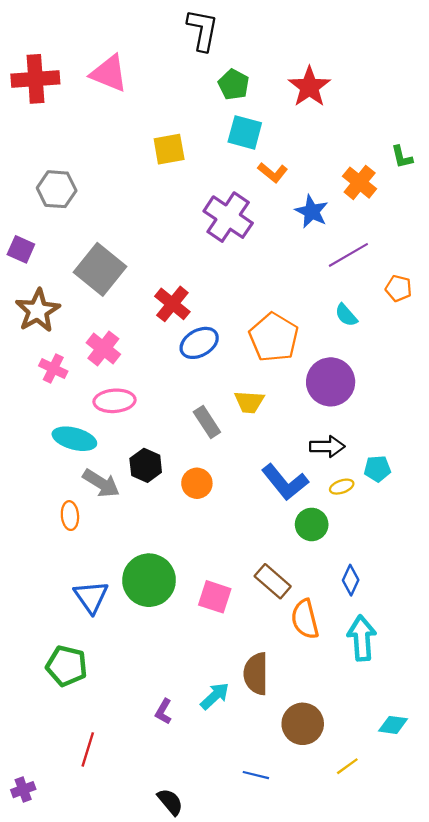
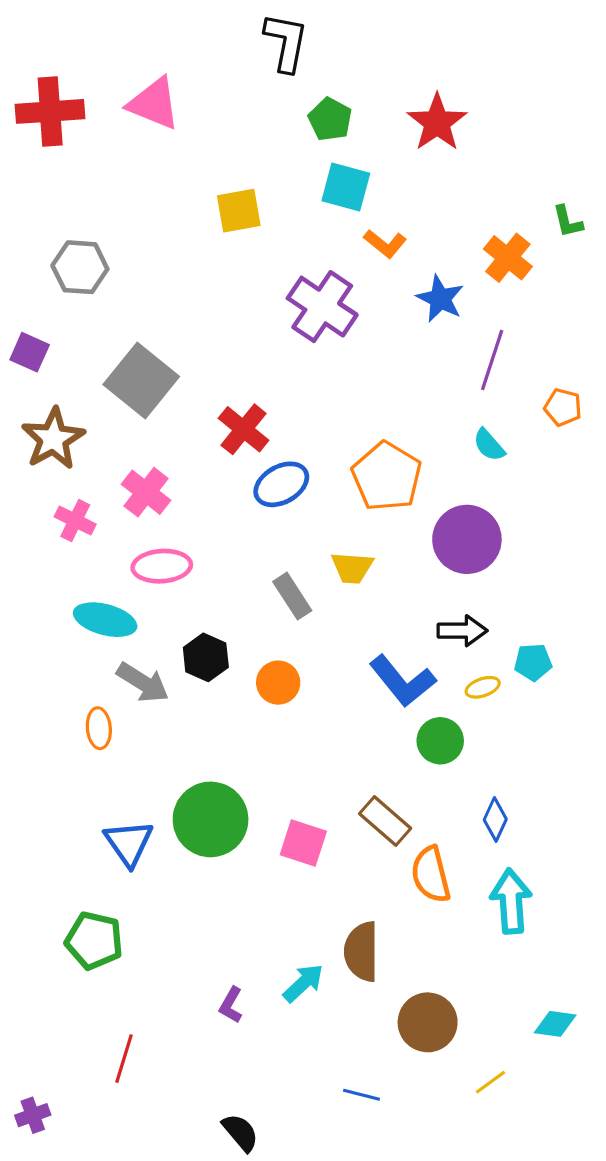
purple line: (348, 255) -> (492, 360), turned -42

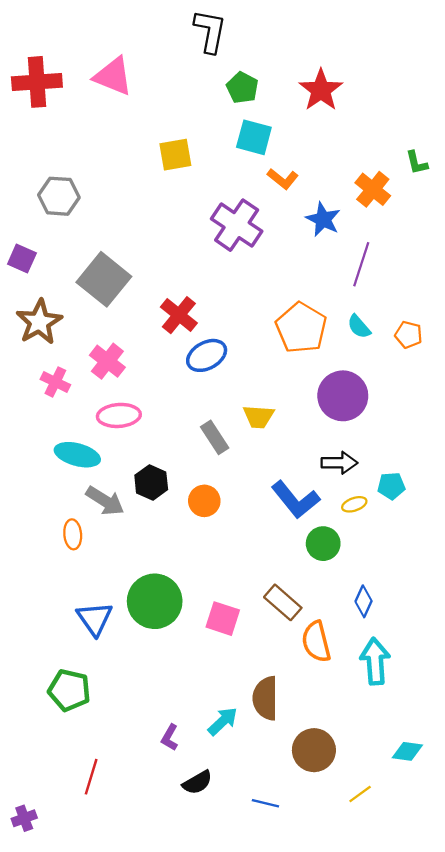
orange pentagon: (563, 407) -> (409, 335), moved
orange pentagon: (387, 476) -> (301, 328), moved
black semicircle: (240, 1132) -> (197, 782), moved, turned 100

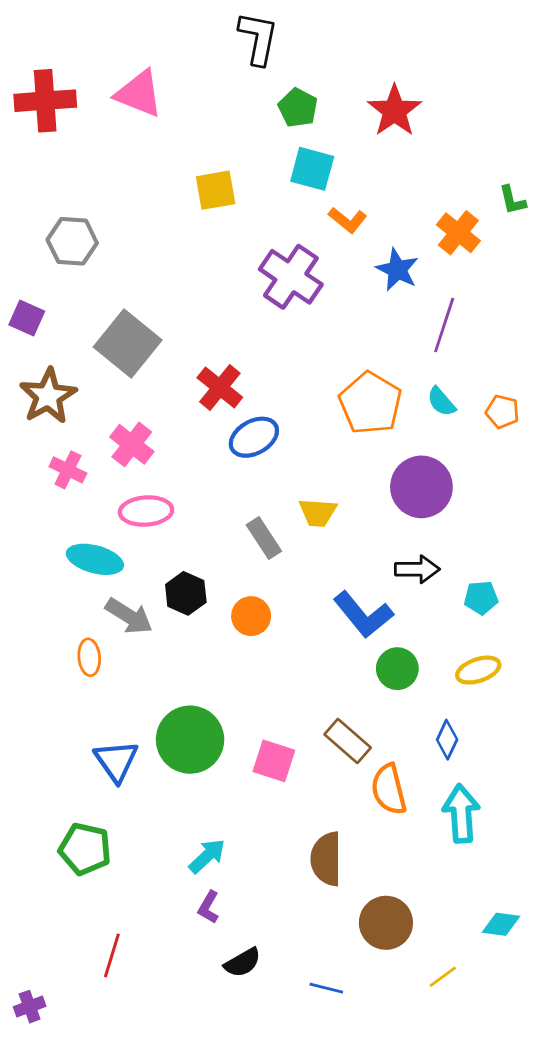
yellow ellipse: (354, 504) -> (478, 670), moved, size x1.4
cyan arrow: (223, 721) -> (207, 856), moved

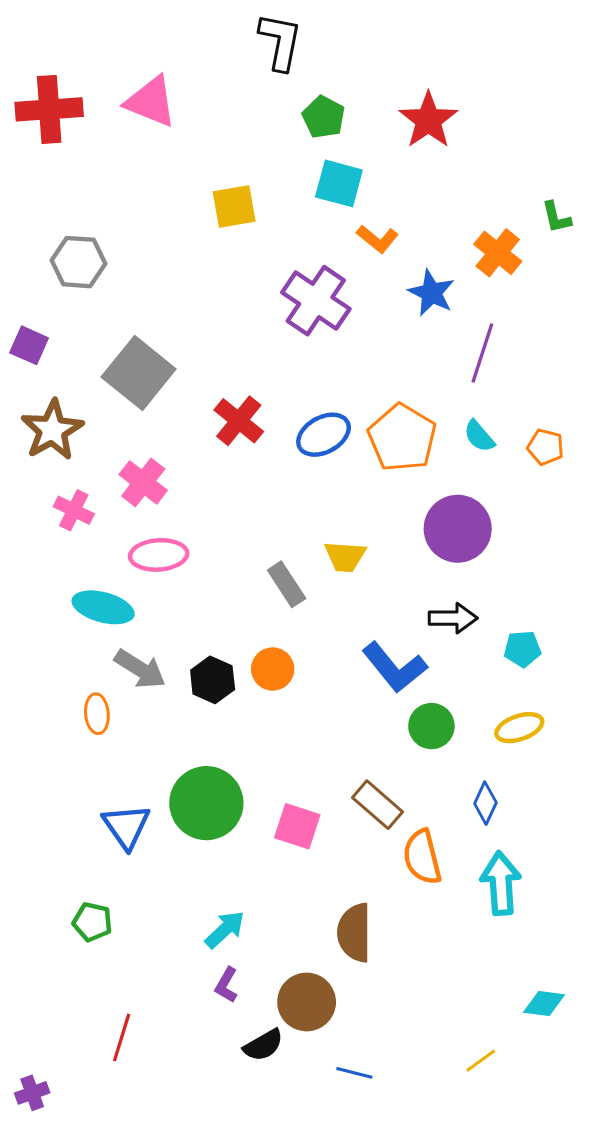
blue ellipse: (254, 437) -> (324, 435), moved
black hexagon: (186, 593) -> (213, 680), moved
green pentagon: (85, 849) -> (92, 922), size x0.7
brown circle: (386, 923) -> (307, 1002), moved

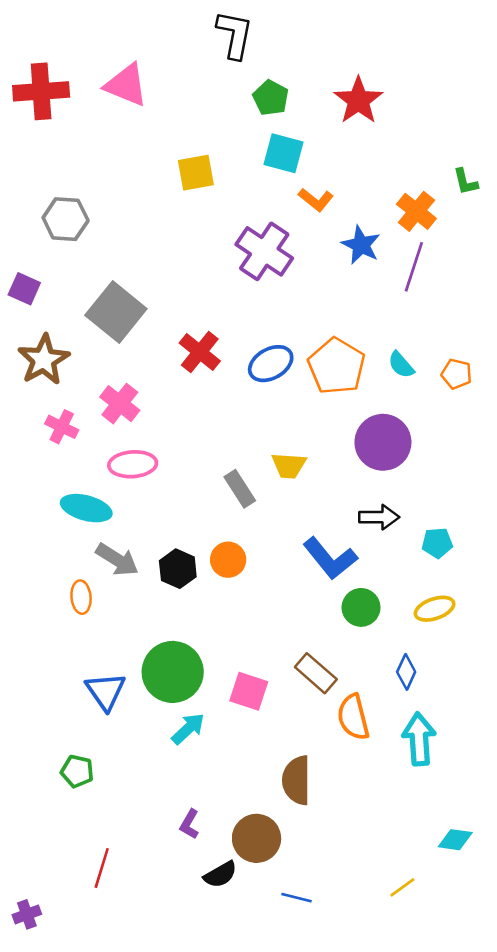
purple line: (482, 353) -> (414, 267), moved
cyan arrow: (225, 930) -> (188, 729), moved

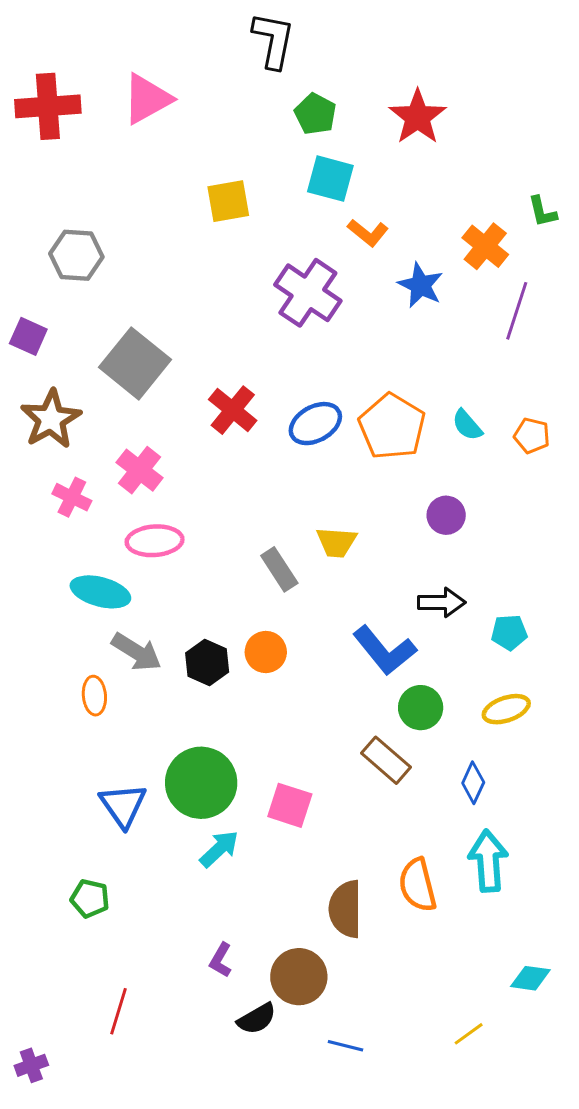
pink triangle: (126, 85) -> (147, 99), turned -51
purple line: (414, 267) -> (517, 311), moved
purple circle: (383, 442) -> (446, 515), size x0.6
brown rectangle: (316, 673) -> (386, 760), moved
orange semicircle: (353, 717) -> (418, 885), moved

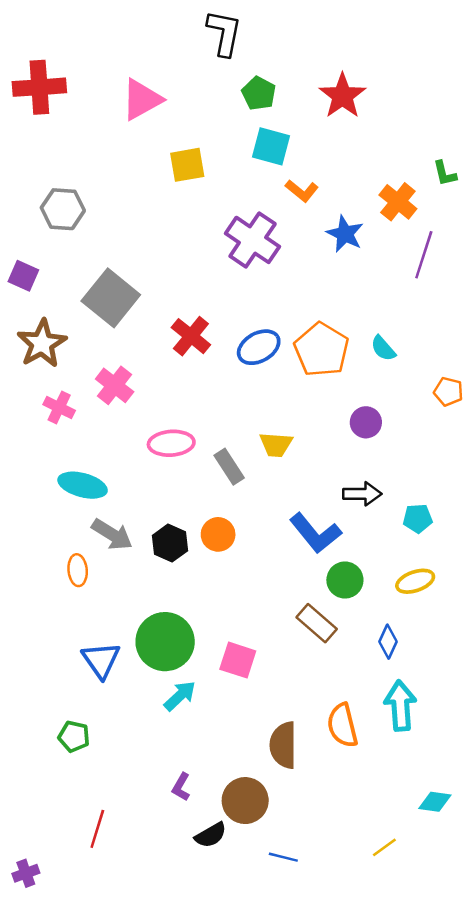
pink triangle: (147, 99) -> (142, 100), moved
orange pentagon: (532, 436) -> (448, 392), moved
pink ellipse: (155, 541) -> (171, 443), moved

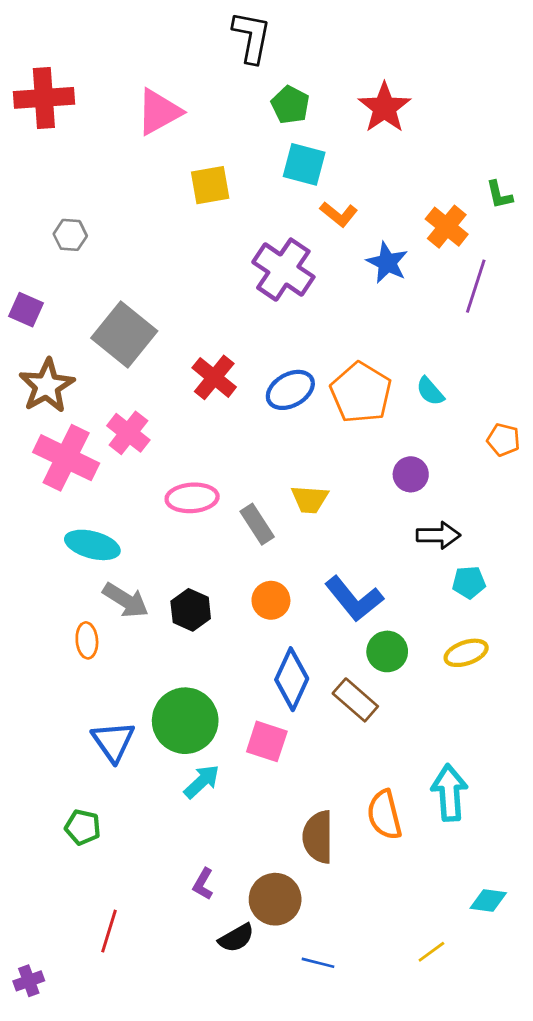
gray hexagon: (63, 209) -> (70, 235), size x0.7
pink cross: (59, 408) -> (66, 458), size x1.8
black arrow: (362, 494) -> (438, 535), moved
orange circle: (218, 534) -> (271, 600), moved
blue diamond: (388, 642) -> (292, 679), moved, size x1.6

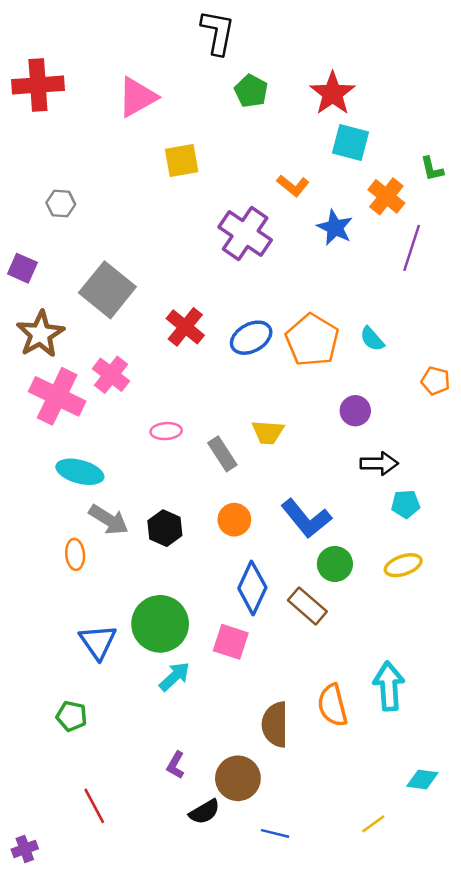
cyan square: (304, 164) -> (350, 142), moved
pink ellipse: (192, 498) -> (166, 431), size x0.7
red line: (109, 931) -> (94, 806), turned -45

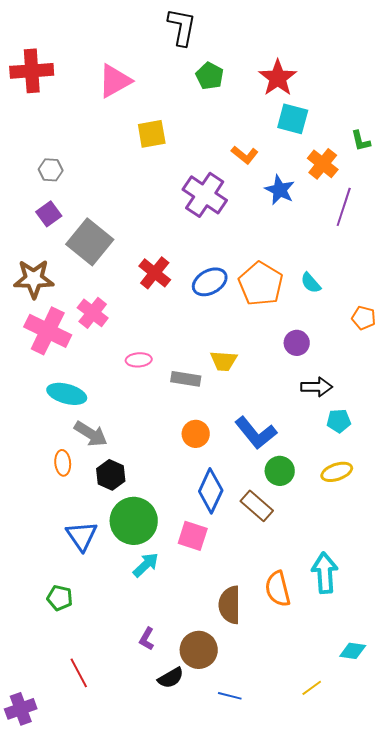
purple square: (22, 268) -> (49, 214), moved, turned 30
brown star: (40, 334) -> (34, 279), turned 30
gray rectangle: (222, 454) -> (186, 379), turned -48
black hexagon: (165, 528) -> (111, 475), moved
purple cross: (25, 849) -> (21, 709), size x1.4

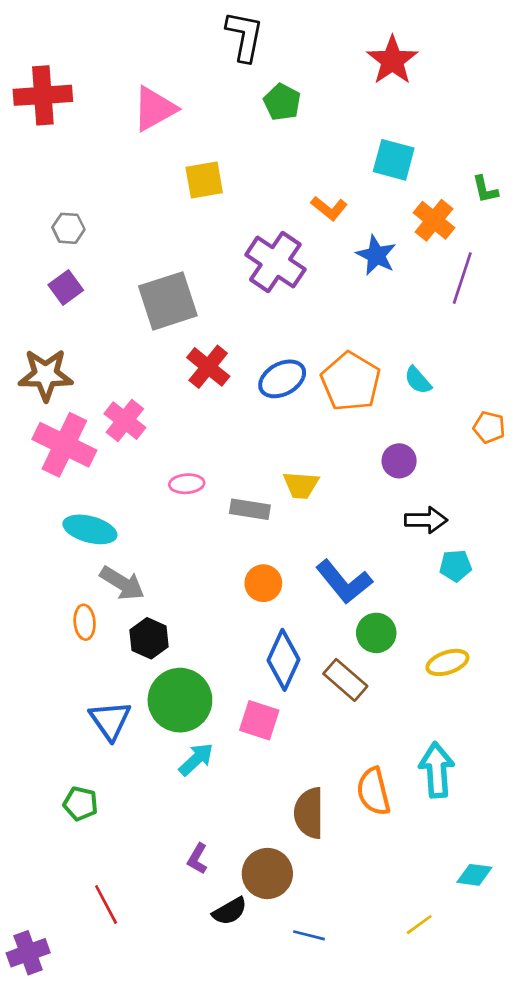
red star: (278, 78) -> (392, 60), moved
gray square: (90, 242) -> (168, 301), moved, turned 33
yellow ellipse: (337, 472) -> (447, 662), moved

